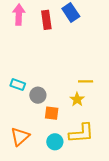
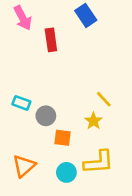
pink arrow: (19, 15) -> (23, 18), turned 150
red rectangle: (46, 20) -> (51, 40), moved
yellow line: (86, 81) -> (104, 99), turned 48

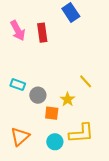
pink arrow: (23, 18) -> (18, 31), moved
yellow star: (93, 121) -> (68, 99), moved

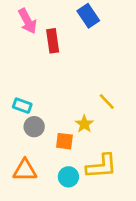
pink arrow: (18, 31) -> (28, 21), moved
gray circle: (38, 95) -> (34, 127), moved
orange triangle: (20, 136) -> (25, 170), turned 42

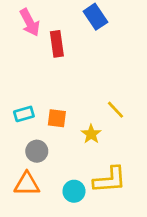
cyan rectangle: (22, 106) -> (24, 114), turned -36
gray circle: (34, 127) -> (37, 151), moved
orange square: (64, 141) -> (57, 118), moved

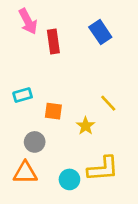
blue rectangle: (95, 17) -> (100, 32), moved
cyan rectangle: (24, 114) -> (23, 95), moved

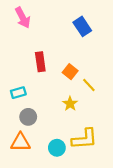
red rectangle: (53, 41) -> (40, 62), moved
cyan rectangle: (23, 95) -> (18, 93), moved
orange square: (53, 111) -> (70, 72), moved, turned 32

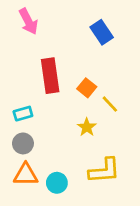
red rectangle: (40, 62) -> (50, 76), size x1.4
gray circle: (28, 117) -> (23, 143), moved
cyan circle: (57, 148) -> (57, 183), moved

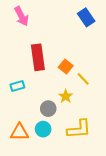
blue rectangle: (102, 32) -> (86, 17), moved
gray circle: (23, 143) -> (48, 109), moved
cyan circle: (57, 183) -> (43, 129), moved

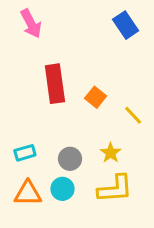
yellow line: (83, 79) -> (133, 115), moved
cyan rectangle: (17, 86) -> (25, 153), moved
yellow star: (66, 96) -> (111, 153), moved

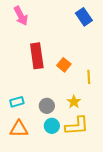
yellow line: (133, 115) -> (89, 77), turned 40
cyan circle: (62, 189) -> (52, 126), moved

